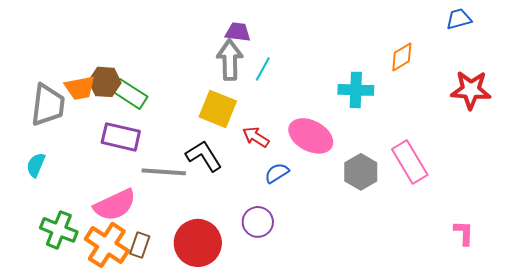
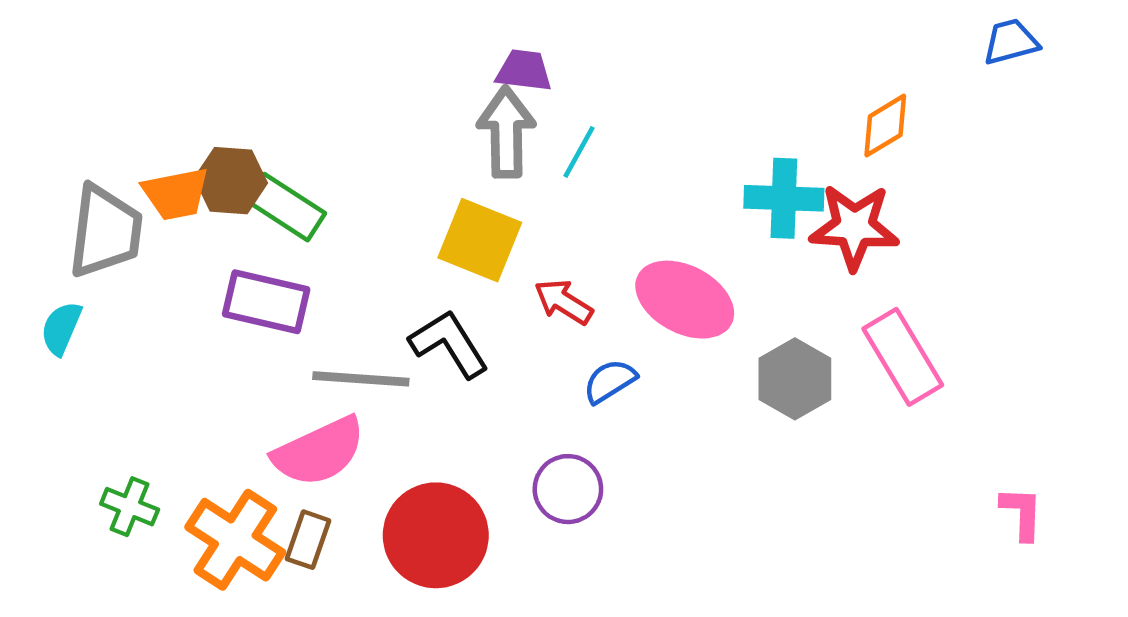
red star: (471, 90) -> (854, 227), moved
cyan semicircle: (36, 165) -> (61, 328), moved
pink semicircle: (115, 205) -> (319, 452), moved
green cross: (59, 230) -> (130, 507), size x0.7

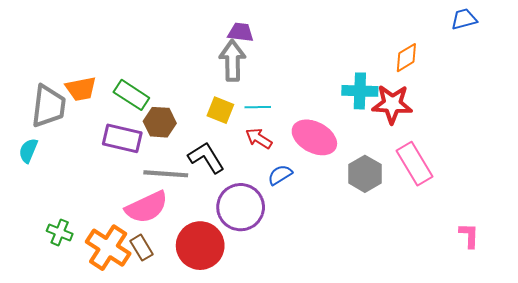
cyan line: (579, 152) -> (258, 107), moved, turned 60
brown hexagon: (231, 181) -> (160, 122), moved
yellow square: (480, 240) -> (220, 110), size x0.7
purple circle: (568, 489) -> (241, 207), moved, size x1.5
brown rectangle: (308, 540) -> (142, 248), turned -50

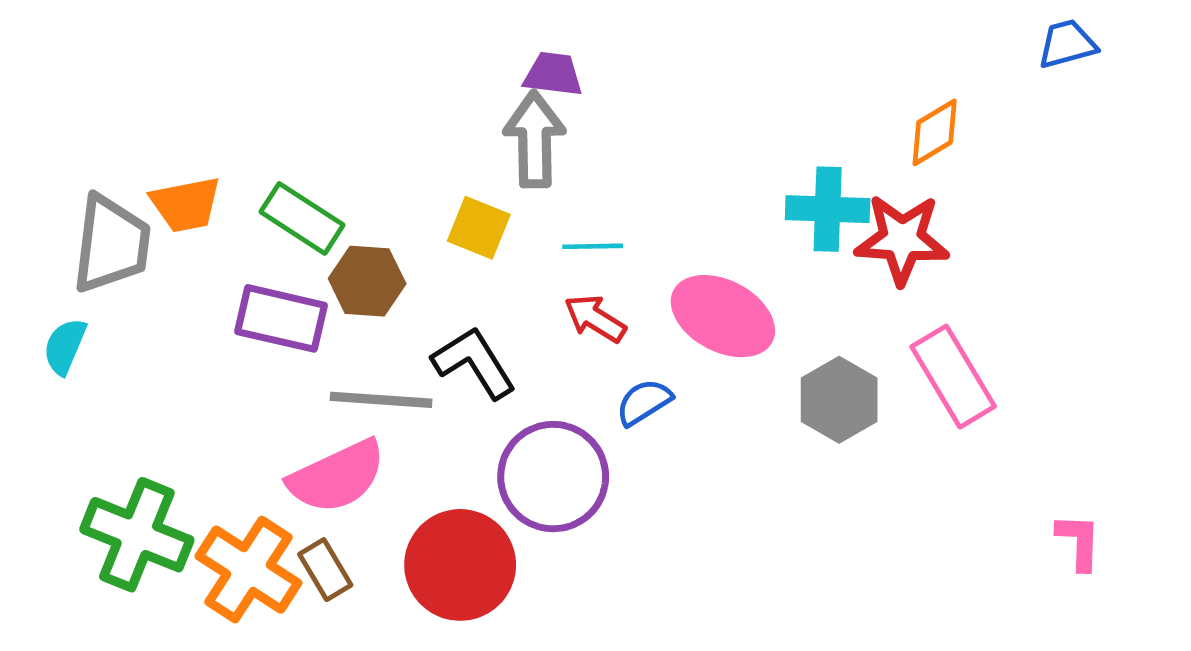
yellow square: (220, 110) -> (479, 228), moved
green cross: (60, 232) -> (137, 535), size x1.8

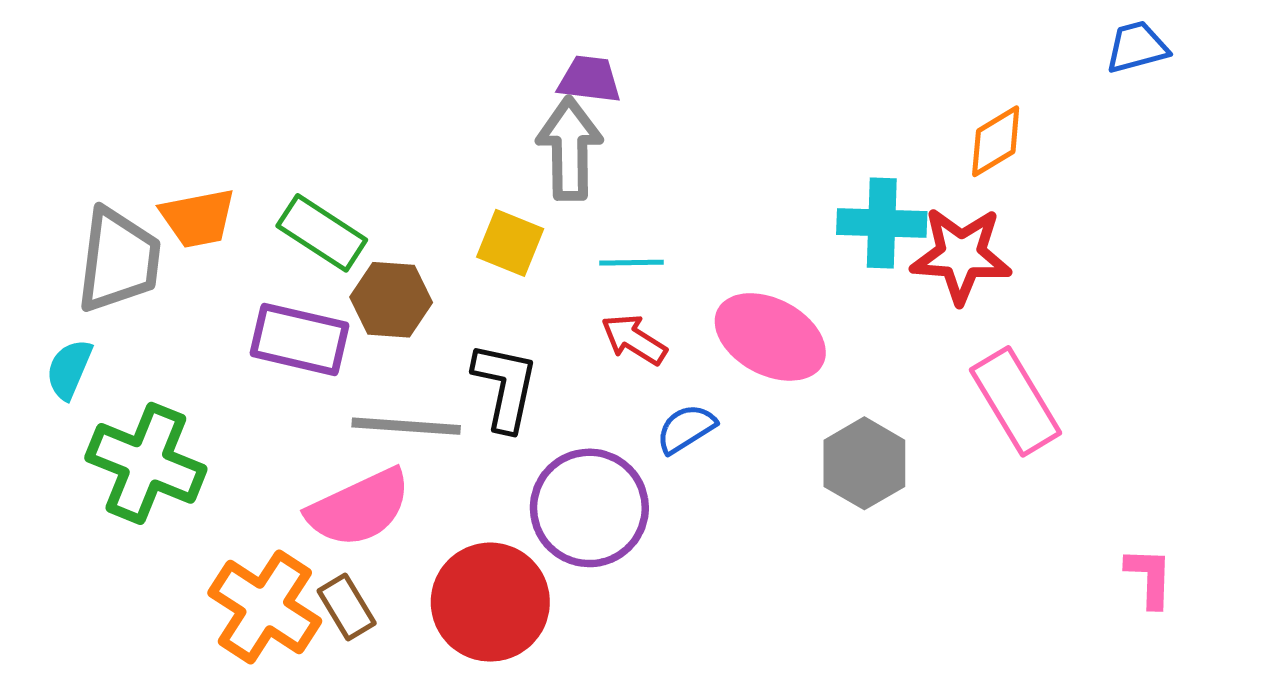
black L-shape: (474, 363) -> (505, 387), turned 44
gray hexagon: (839, 400) -> (864, 463), moved
green cross: (137, 535) -> (146, 463), moved

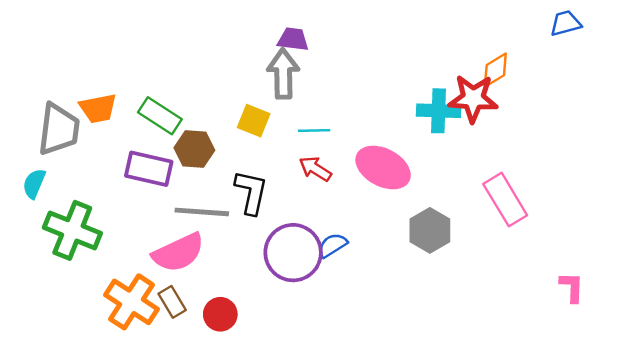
red star: (961, 255) -> (473, 98), moved
blue semicircle: (686, 429) -> (333, 245), moved
red circle: (490, 602) -> (220, 314), moved, size x0.6

